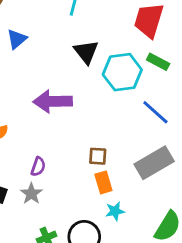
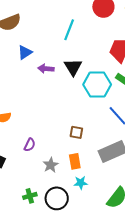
purple arrow: (53, 101) -> (46, 69), moved, size x0.6
brown square: (98, 156) -> (76, 132), moved
gray star: (31, 194) -> (51, 165), moved

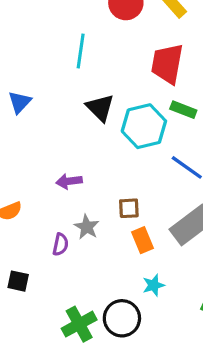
purple arrow: (46, 69) -> (69, 181), moved
orange rectangle: (75, 161) -> (143, 240), moved
gray star: (51, 165) -> (87, 227), moved
green cross: (30, 196) -> (79, 324), size x1.5

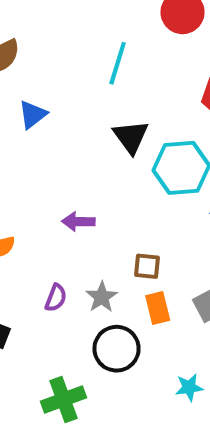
gray star: (87, 227) -> (102, 297), moved
cyan star: (154, 285) -> (189, 387), moved
black circle: (122, 318) -> (117, 349), moved

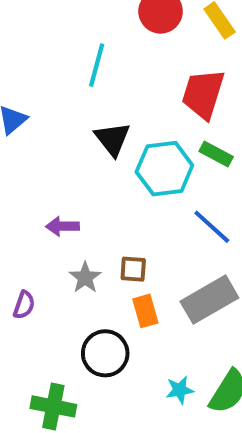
gray star: (102, 297) -> (85, 278), moved
purple semicircle: (56, 298) -> (24, 305), moved
green cross: (64, 399) -> (53, 406), turned 33

